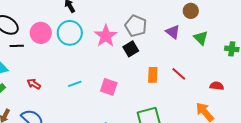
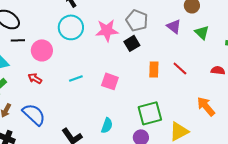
pink circle: (41, 33) -> (42, 50), moved
pink star: (106, 36) -> (107, 30), turned 30
red semicircle: (217, 86) -> (218, 70), moved

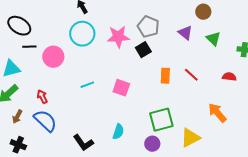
red arrow: (35, 78) -> (42, 97), moved, turned 32

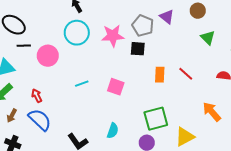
purple triangle: (185, 33) -> (167, 17), moved
black square: (143, 50) -> (138, 49), turned 35

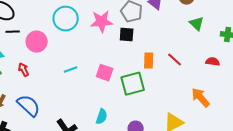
red arrow: (37, 96) -> (24, 70), moved
green square: (156, 119) -> (133, 84), moved

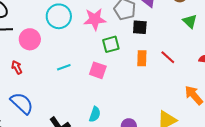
black square: (127, 35) -> (140, 27), moved
green square: (133, 84) -> (111, 44), moved, size x0.7

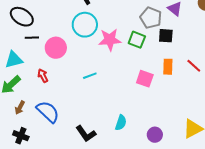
pink star: (95, 19) -> (110, 40), moved
green square: (111, 44) -> (137, 40), moved, turned 36
pink square: (98, 70) -> (145, 79), moved

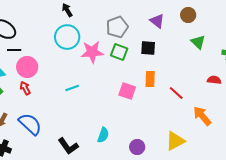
gray pentagon: (151, 18) -> (117, 27), moved, turned 30
pink circle: (56, 48) -> (27, 67), moved
red line: (194, 66) -> (176, 93), moved

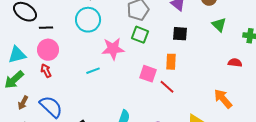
black square: (148, 48) -> (180, 34), moved
black line: (14, 50) -> (46, 28), moved
pink star: (92, 52) -> (113, 49), moved
red line: (176, 93) -> (167, 87), moved

